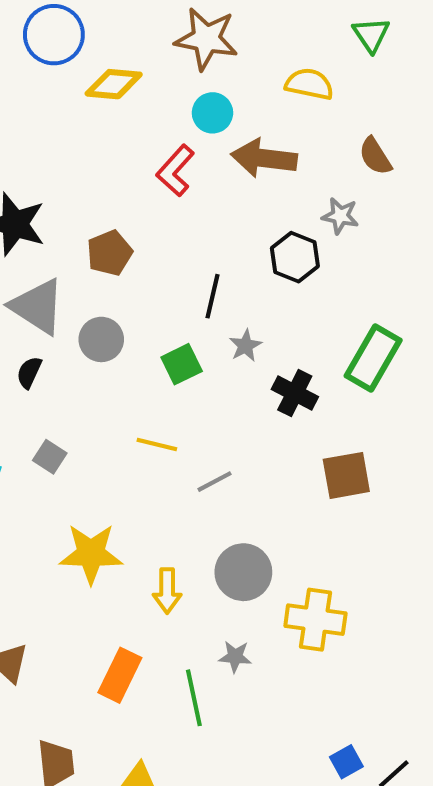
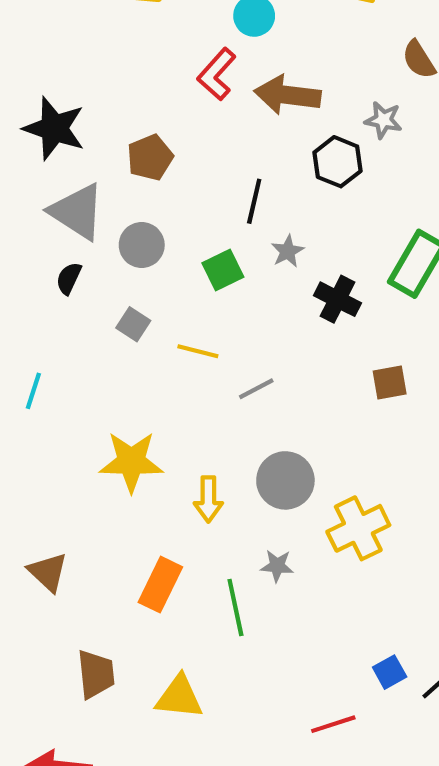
brown arrow: (264, 158) -> (287, 95), moved
gray square: (50, 457) -> (133, 324), moved
brown square: (346, 475) -> (390, 383), size x0.7
yellow cross: (315, 620) -> (358, 528), turned -34

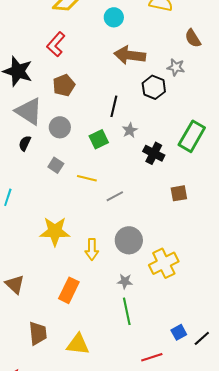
red L-shape: (217, 74) -> (56, 44), moved
green line: (235, 607) -> (127, 311), moved

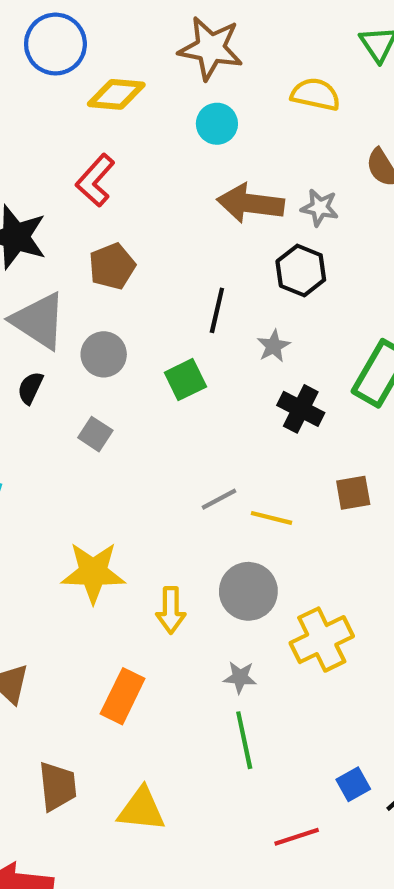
gray star: (176, 67) -> (320, 208), moved
gray star: (130, 130) -> (274, 346), moved
yellow line: (87, 178) -> (271, 518), moved

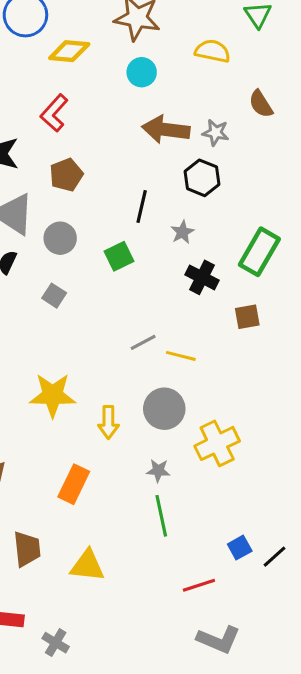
brown square: (353, 493) -> (247, 317), moved

